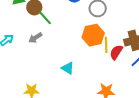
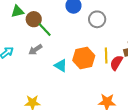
orange hexagon: (93, 35) -> (84, 58), moved
cyan triangle: (68, 68) -> (61, 66), moved

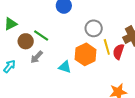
brown circle: (34, 19) -> (26, 41), moved
gray circle: (97, 19) -> (94, 28), moved

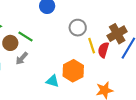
orange hexagon: (86, 54) -> (73, 71), moved
cyan triangle: (65, 67) -> (53, 81), moved

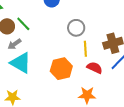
red semicircle: (103, 50) -> (95, 68), moved, turned 84
cyan triangle: (53, 81) -> (21, 63), moved, size x1.6

